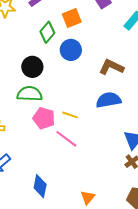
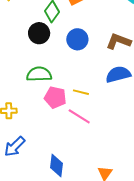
blue circle: (71, 50) -> (77, 39), moved
black circle: (32, 67) -> (39, 33), moved

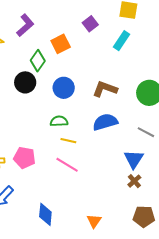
green semicircle: (39, 74) -> (59, 121), moved, size x0.7
pink pentagon: (55, 97) -> (24, 158), moved

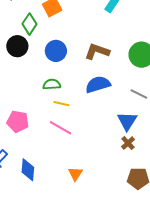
blue diamond: (45, 214) -> (28, 170), moved
orange triangle: (94, 221) -> (75, 174), moved

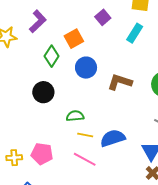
black circle: (17, 46) -> (43, 92), moved
blue circle: (56, 51) -> (86, 68), moved
blue semicircle: (98, 84) -> (113, 138), moved

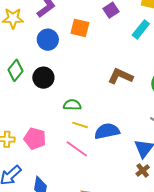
orange square: (74, 39) -> (80, 28), turned 36
green diamond: (52, 56) -> (16, 70), moved
blue circle: (86, 68) -> (48, 40), moved

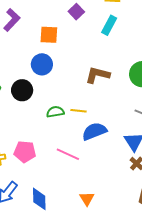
blue circle: (48, 40) -> (42, 64), moved
yellow line: (80, 125) -> (79, 111), moved

